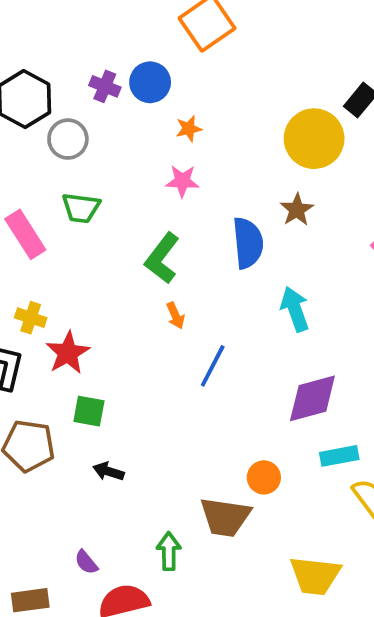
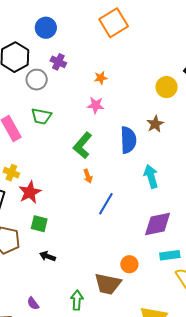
blue circle: (150, 82) -> (46, 28), moved
purple cross: (105, 86) -> (58, 62), moved
yellow circle: (314, 139) -> (167, 87), size x0.7

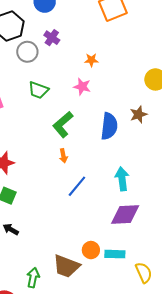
green trapezoid: (41, 116) -> (38, 90), moved
cyan arrow: (151, 176) -> (122, 179), moved
cyan rectangle: (170, 255) -> (115, 254), moved

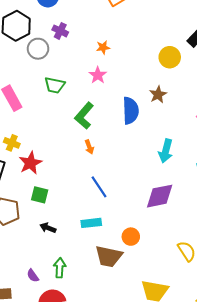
pink star: (82, 87) -> (98, 75), turned 30
cyan arrow: (122, 179) -> (166, 151), moved, turned -150
blue line: (77, 186) -> (99, 187), moved, turned -65
cyan rectangle: (115, 254) -> (91, 223), moved
green arrow: (33, 278) -> (60, 268), moved

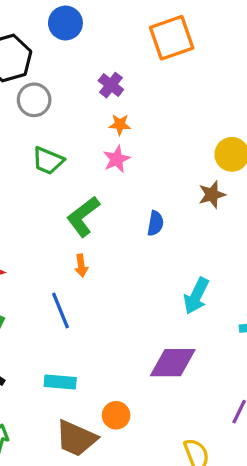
purple cross: (60, 31) -> (111, 85), moved
orange star: (103, 47) -> (120, 124), moved
brown star: (158, 95) -> (212, 195), moved
blue semicircle: (131, 111) -> (155, 223), size x0.6
blue line: (99, 187) -> (61, 310), moved

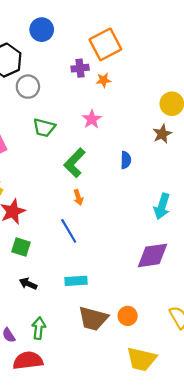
orange square: (172, 38) -> (105, 44), moved
purple cross: (111, 85) -> (80, 68), turned -36
orange star: (120, 124) -> (104, 80), moved
orange circle: (116, 415) -> (128, 316), moved

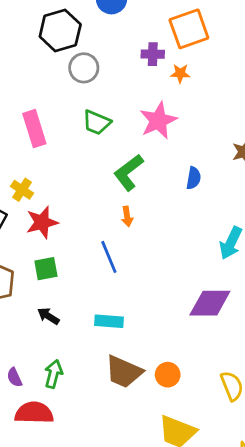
pink star: (92, 119) -> (158, 121), size x1.5
green square: (21, 247) -> (46, 269), turned -36

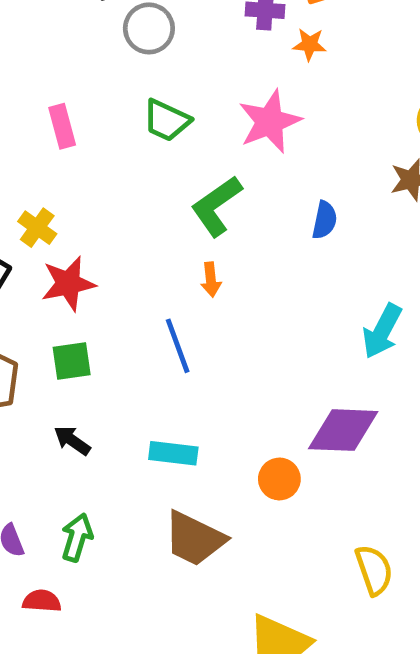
pink rectangle: (34, 129) -> (62, 126), size x0.7
orange circle: (168, 375) -> (279, 479), moved
red semicircle: (34, 413) -> (42, 601), size x0.6

